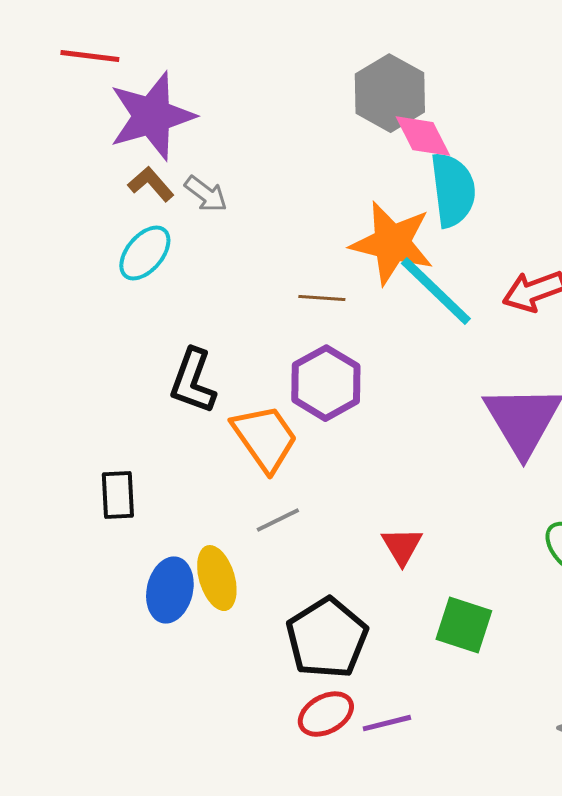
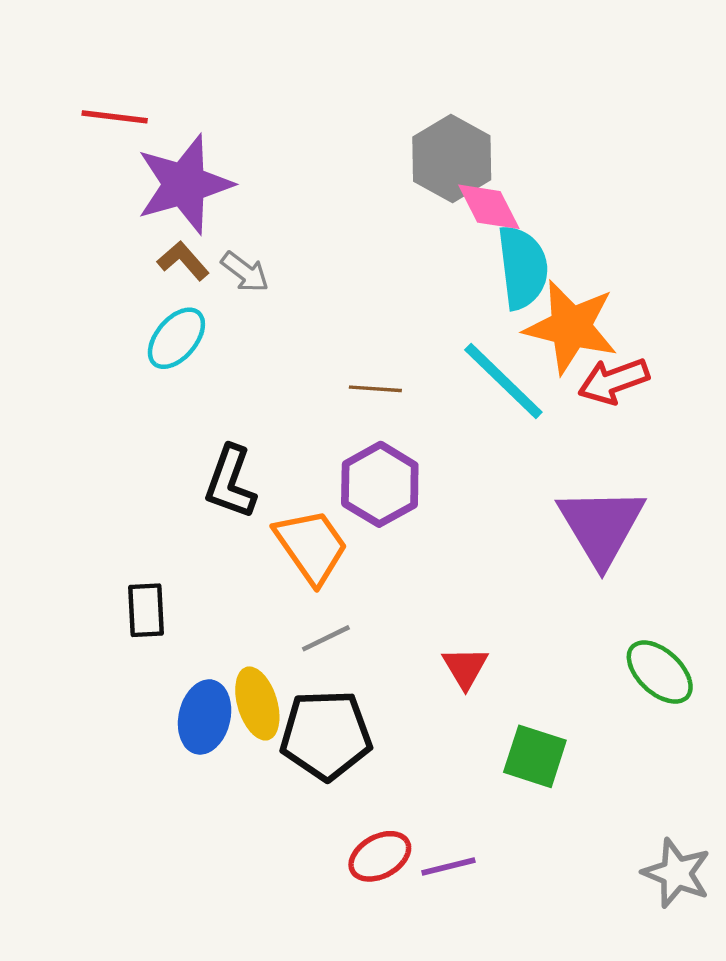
orange star: (392, 243) -> (571, 327), moved
black pentagon: (327, 638) -> (326, 735), moved, turned 30

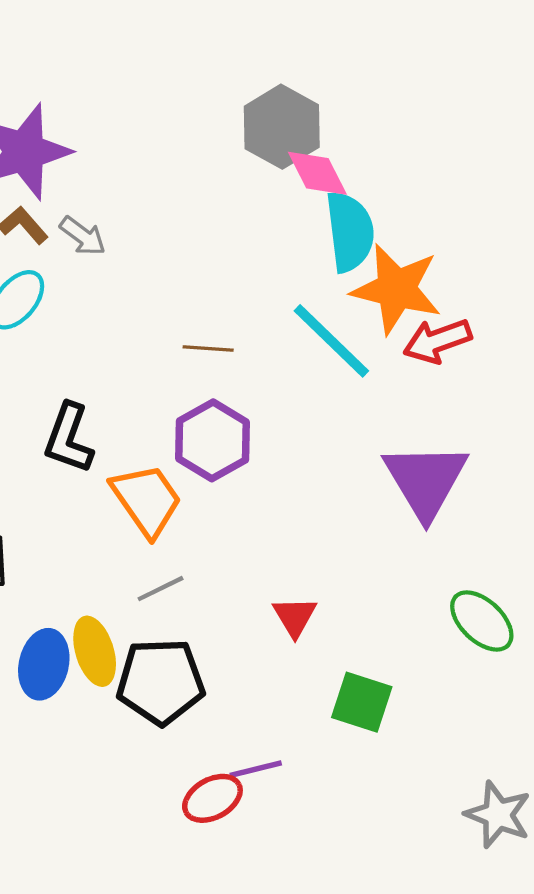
purple line: (448, 866) -> (256, 769), moved

